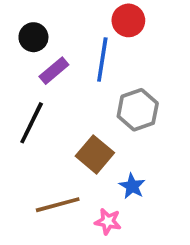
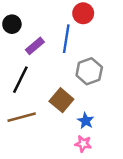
black circle: (33, 37) -> (12, 24), moved
brown line: (58, 205) -> (22, 117), moved
pink star: (108, 221) -> (83, 144), moved

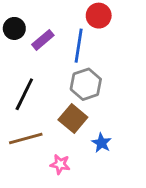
purple rectangle: (35, 46) -> (43, 40), moved
gray hexagon: (89, 71) -> (86, 84), moved
pink star: (83, 144) -> (60, 164), moved

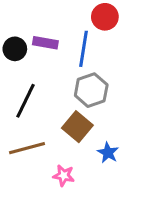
black circle: (14, 28) -> (15, 49), moved
purple rectangle: (43, 40) -> (45, 43), turned 50

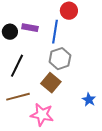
blue star: (108, 153) -> (89, 100), moved
pink star: (64, 176) -> (42, 115), size x1.6

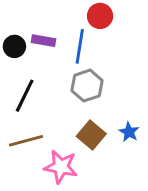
brown square: (51, 83) -> (91, 135), moved
blue star: (89, 100) -> (129, 132), moved

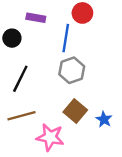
purple rectangle: (43, 41) -> (36, 18), moved
blue star: (129, 132) -> (104, 119), moved

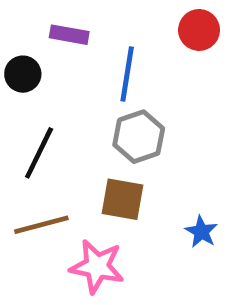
red circle: (82, 13) -> (199, 30), moved
brown square: (75, 111) -> (122, 199), moved, turned -30

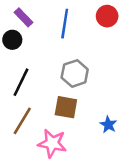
purple rectangle: (69, 35) -> (24, 17), moved, turned 36
blue line: (127, 74) -> (65, 24), moved
brown line: (41, 225) -> (22, 121), turned -44

